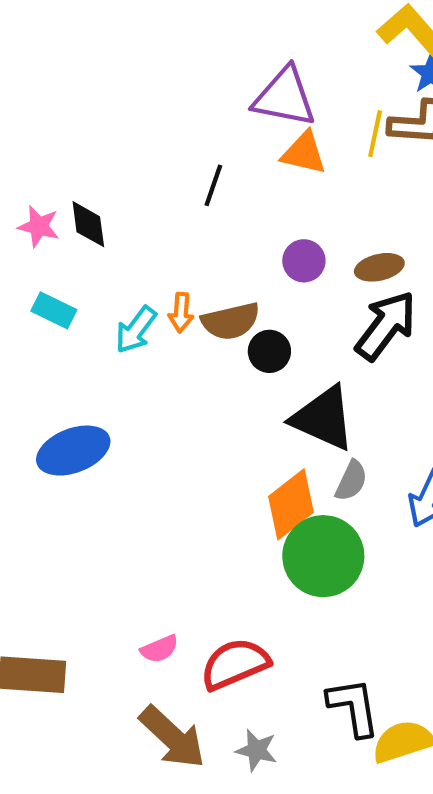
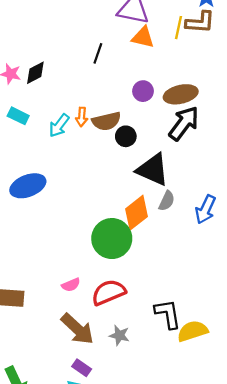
black diamond: (88, 224) -> (35, 73), turned 70
brown ellipse: (379, 267) -> (181, 94), size x1.4
green circle: (323, 556) -> (112, 239), moved

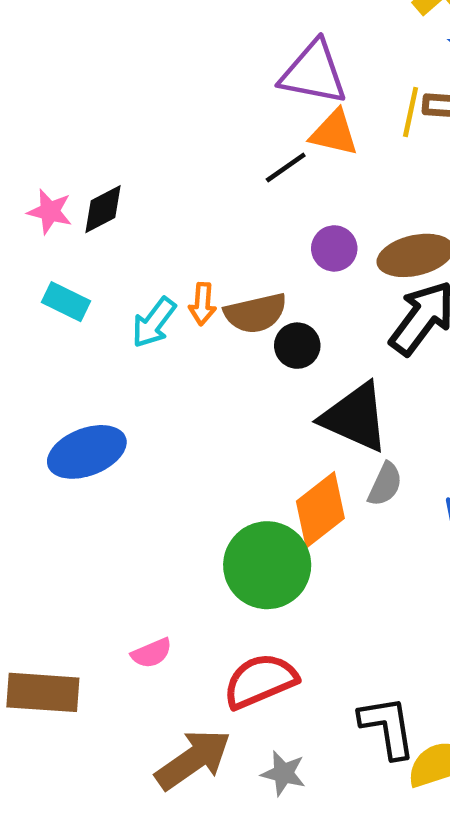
black line: (98, 53) -> (286, 168), moved, turned 36
pink semicircle: (71, 285) -> (152, 653), moved
brown arrow: (77, 329) -> (193, 759), turned -78

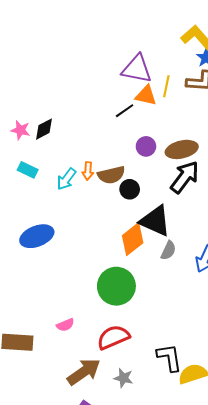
yellow line: (411, 112) -> (166, 86), moved
orange diamond: (320, 510) -> (133, 239), moved

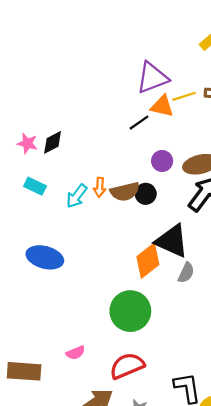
purple triangle: (137, 69) -> (152, 78), turned -32
yellow line: (166, 86) -> (184, 96), turned 60
black circle: (130, 189) -> (146, 194), moved
blue ellipse: (37, 236) -> (45, 257), turned 36

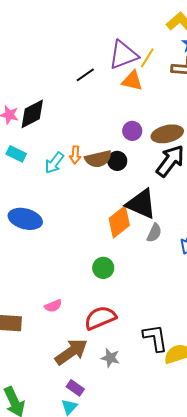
yellow line: (184, 96) -> (147, 58), moved, turned -40
black line: (139, 123) -> (85, 75), moved
black diamond: (53, 142) -> (32, 114), size x1.4
green circle: (130, 311) -> (103, 268), size x0.6

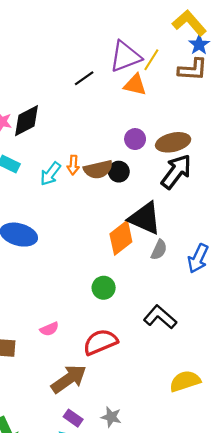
black L-shape: (155, 338) -> (160, 317), moved, turned -40
gray star: (110, 358) -> (111, 417), moved

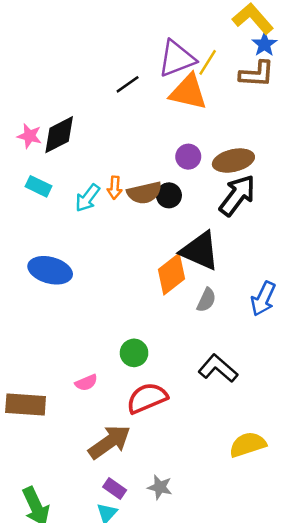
orange triangle: (135, 85) -> (188, 92), size x1.4
gray semicircle: (159, 250) -> (206, 300), moved
green circle: (104, 288) -> (134, 353), moved

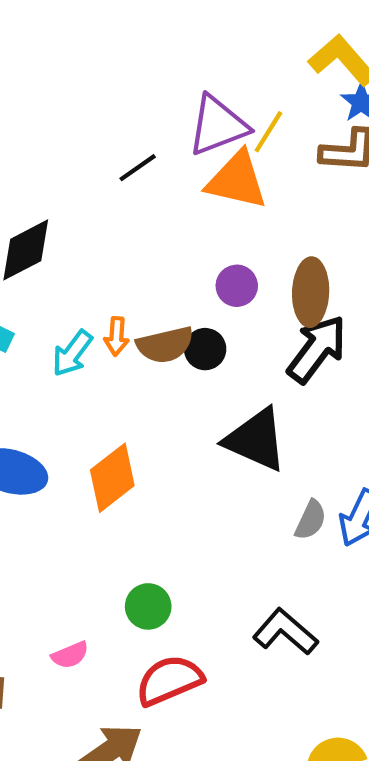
brown ellipse: (233, 161) -> (311, 292), turned -75
orange diamond: (171, 274) -> (112, 478), moved
gray semicircle: (206, 300) -> (311, 520), moved

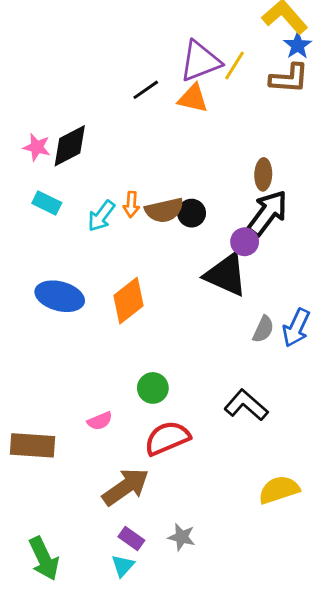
orange triangle: (237, 180) -> (193, 98), moved, size x0.7
purple circle: (237, 286) -> (245, 242), moved
brown ellipse: (311, 292) -> (263, 174), size x0.7

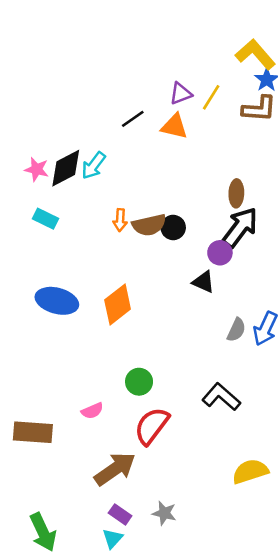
purple triangle: (200, 61) -> (181, 94), size x0.6
cyan arrow: (101, 216) -> (94, 166), moved
black triangle: (226, 275) -> (203, 282), size x0.6
red semicircle: (167, 438) -> (152, 426), turned -30

